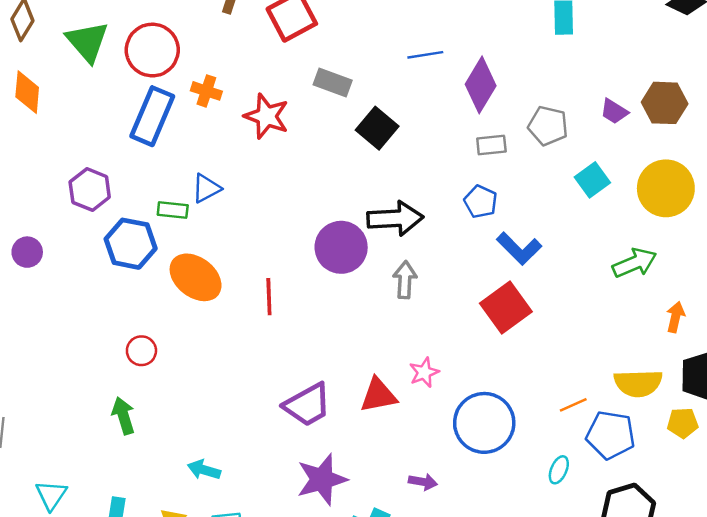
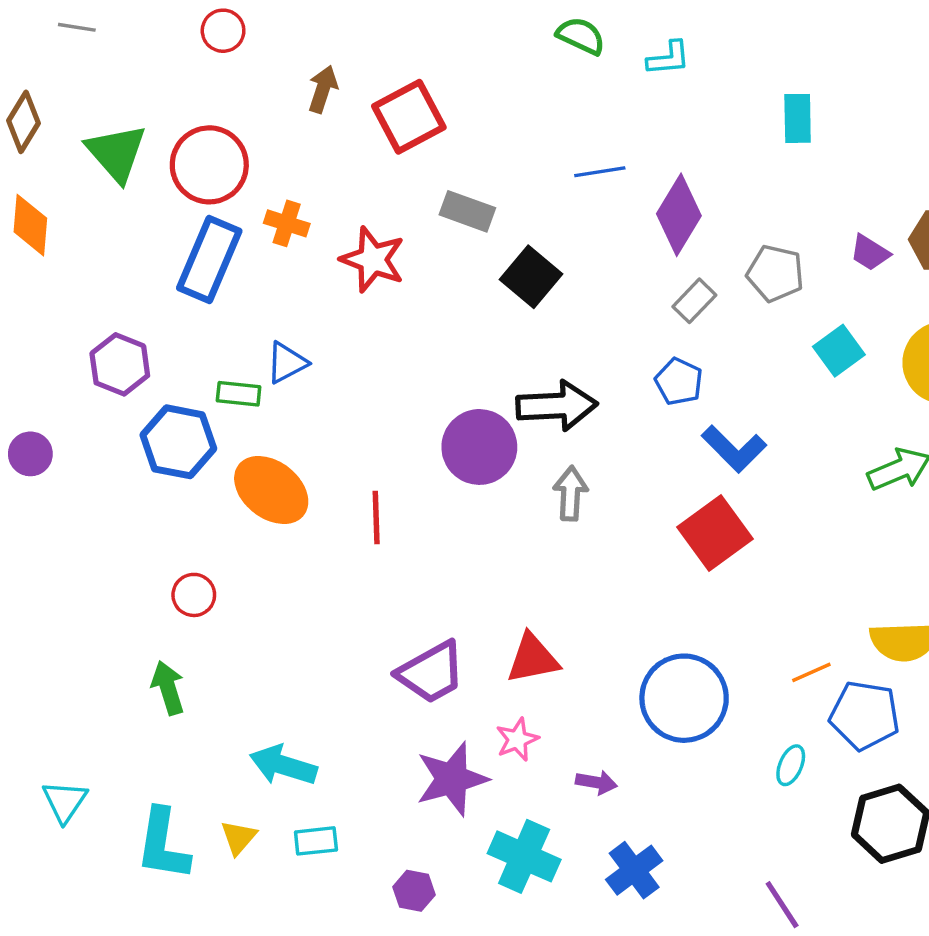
gray rectangle: (491, 145) -> (694, 301), turned -40
pink star: (424, 372) -> (517, 739), moved
cyan arrow: (204, 470) -> (283, 765), size x1.4

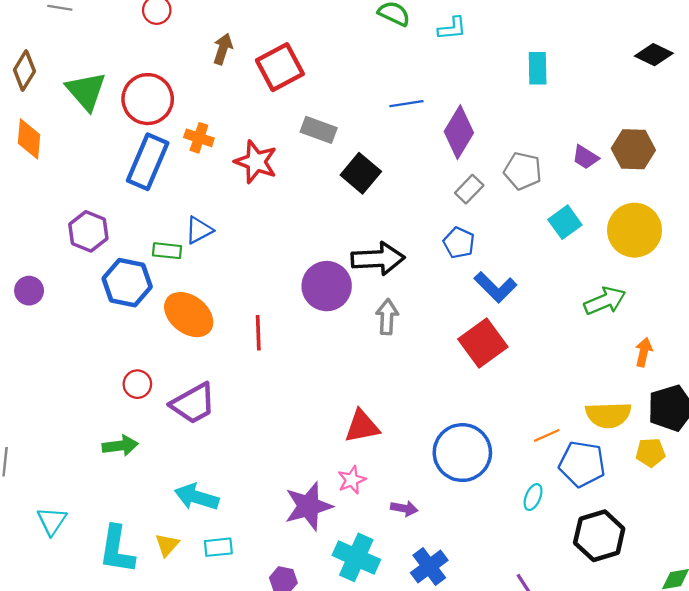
purple trapezoid: (431, 672) -> (193, 404), moved
green arrow: (168, 688) -> (120, 446), turned 100

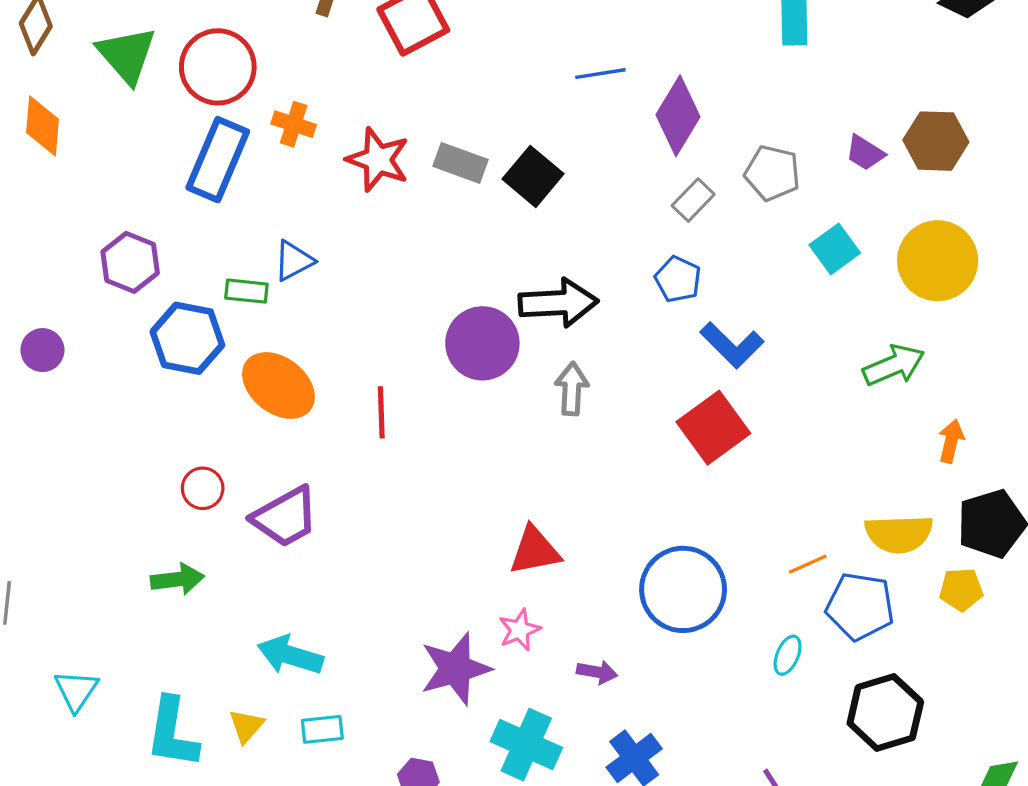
gray rectangle: (319, 130) -> (461, 163), moved

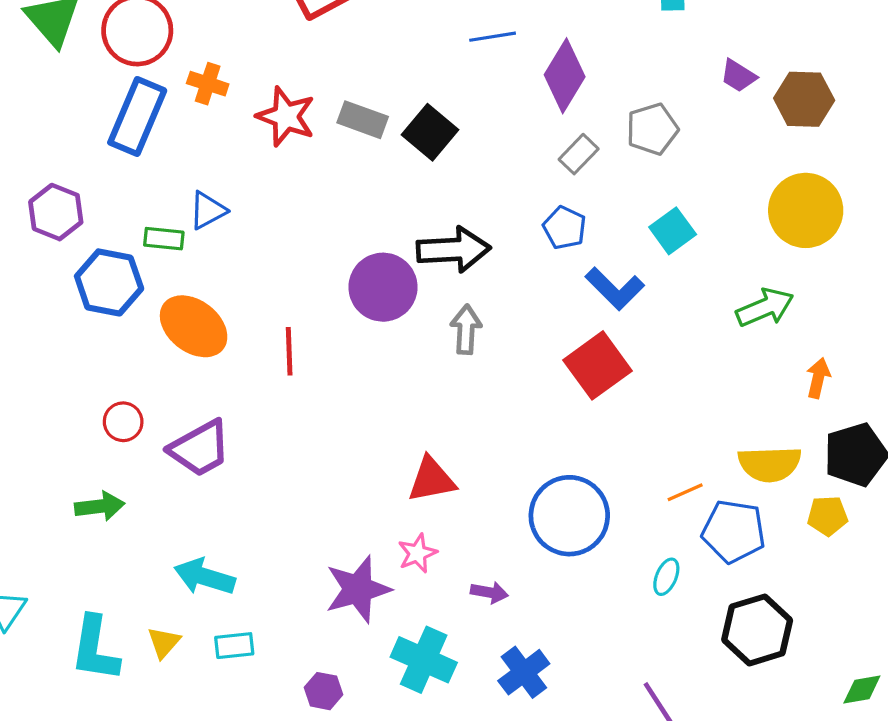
purple trapezoid: (865, 153) -> (738, 76), moved
gray pentagon: (772, 173) -> (652, 129), turned -30
cyan square: (835, 249) -> (673, 231), moved

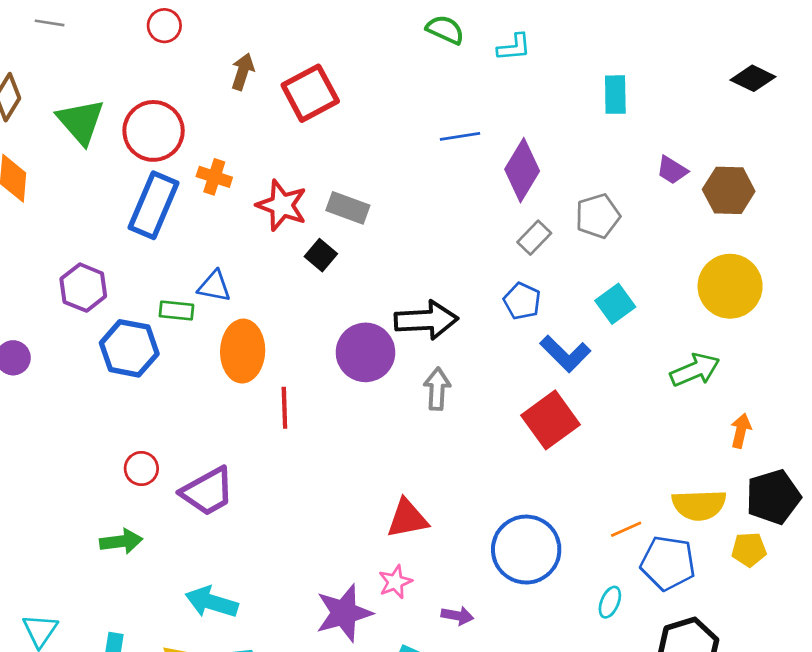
black square: (430, 132) -> (321, 255), moved, size x0.7
blue triangle: (208, 210) -> (214, 286), turned 39
orange ellipse: (194, 326) -> (243, 351), moved, turned 54

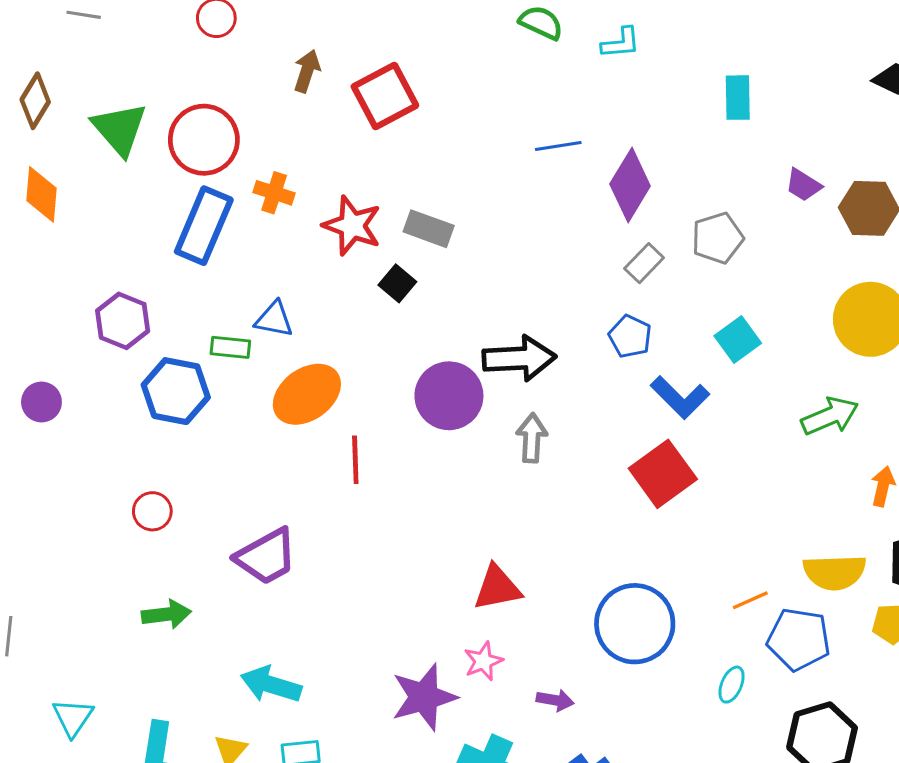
orange ellipse: (243, 351) -> (307, 394), turned 52
red circle: (141, 469) -> (152, 511), moved

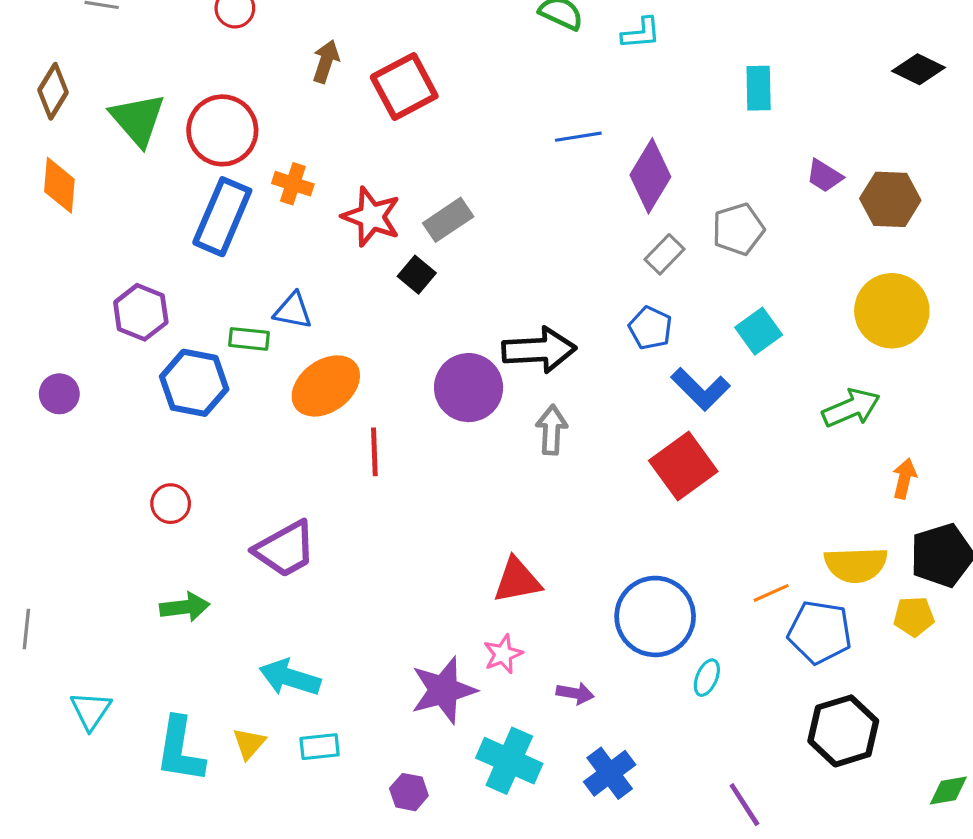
gray rectangle: (429, 229) -> (448, 220), turned -54
cyan ellipse: (732, 685) -> (707, 678), moved

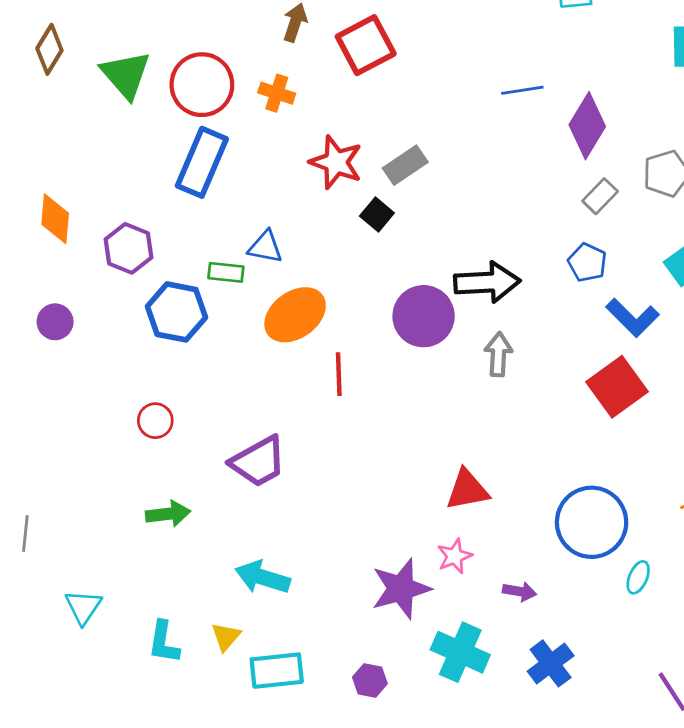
orange cross: (293, 184) -> (277, 93), moved
orange diamond: (59, 185) -> (55, 219), moved
cyan rectangle: (320, 747) -> (277, 671), moved, size x1.5
cyan L-shape: (180, 750) -> (164, 642), size x0.7

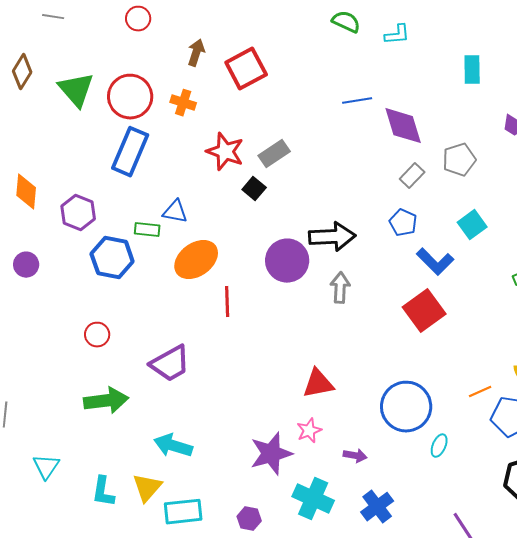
purple diamond: (587, 126) -> (403, 126), turned -48
green arrow: (168, 514) -> (106, 401), size x1.4
yellow triangle: (226, 637) -> (147, 488), size x1.4

